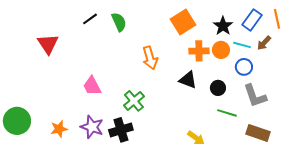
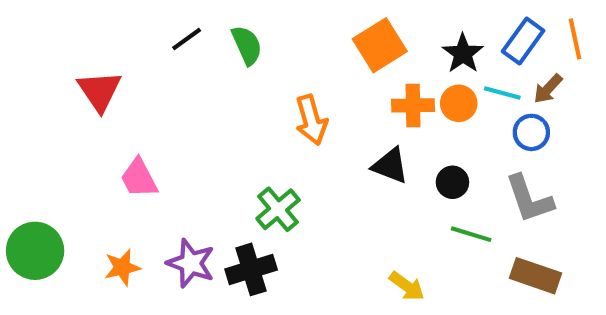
blue circle: (244, 67) -> (531, 132), moved
pink trapezoid: (92, 86) -> (139, 178), moved

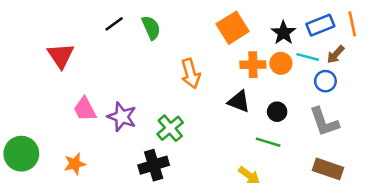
blue rectangle: (523, 41) -> (320, 25), turned 32
green line: (471, 234) -> (268, 142), moved
purple star: (191, 263) -> (122, 117), moved

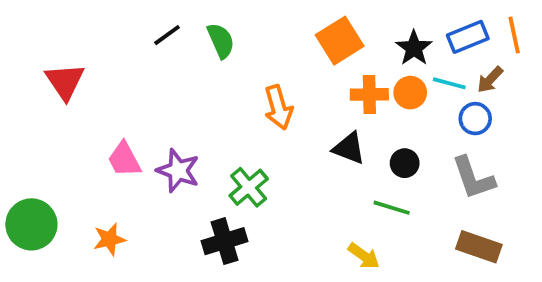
red triangle: (61, 56) -> (65, 81), moved

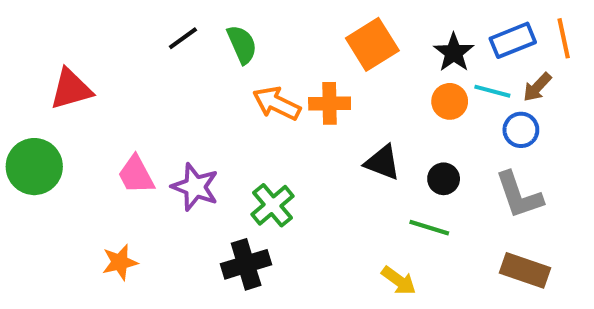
red triangle: (65, 81) -> (71, 89), turned 48
orange cross: (369, 94) -> (330, 103), moved
orange arrow: (278, 107) -> (277, 103), moved, turned 132
green circle: (31, 224) -> (34, 167), moved

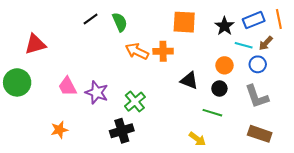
orange square: (372, 44) -> (184, 22), turned 35
orange circle: (450, 101) -> (224, 65), moved

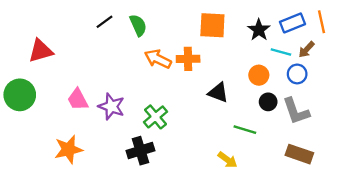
black circle: (219, 89) -> (268, 102), moved
orange star: (59, 130) -> (68, 149), size x1.4

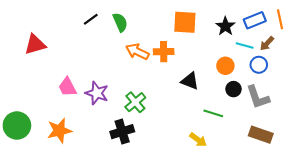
green circle: (20, 95) -> (17, 125), moved

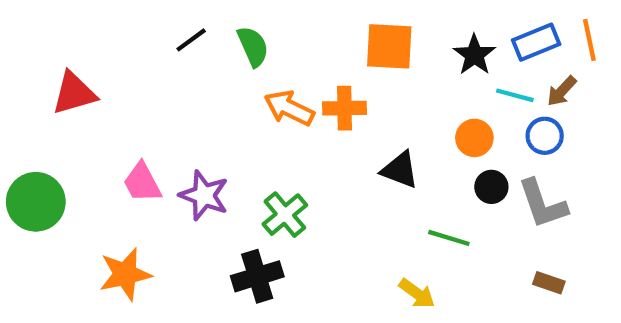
green circle: (17, 125) -> (36, 202), moved
brown rectangle: (261, 135) -> (549, 283), size x0.6

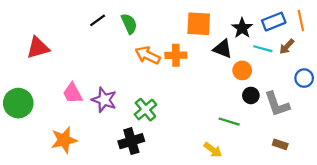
blue circle: (545, 136) -> (304, 78), moved
black triangle: (400, 170) -> (223, 49), moved

